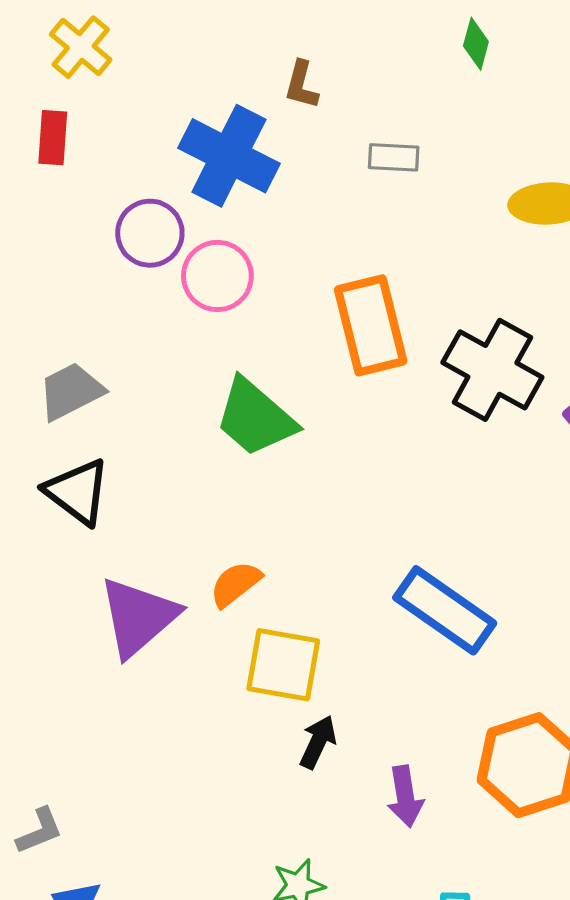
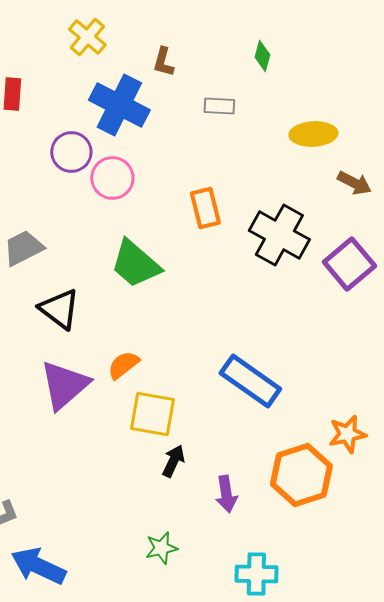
green diamond: (476, 44) -> (262, 56), moved
yellow cross: (81, 47) -> (87, 37), moved
orange rectangle: (371, 325) -> (205, 208), size x0.7
black triangle: (77, 492) -> (59, 309), moved

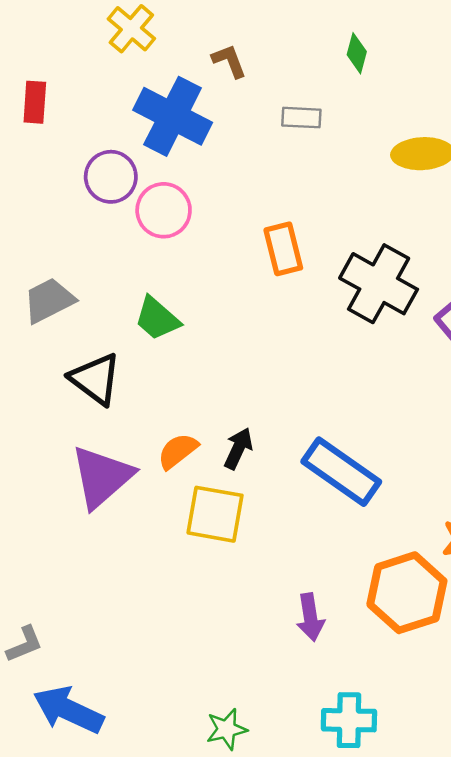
brown L-shape: (163, 62) -> (229, 61), turned 144
green trapezoid: (135, 264) -> (157, 318), moved, size x0.7
black arrow: (173, 461) -> (238, 448), moved
green star: (161, 548) -> (227, 729), moved

